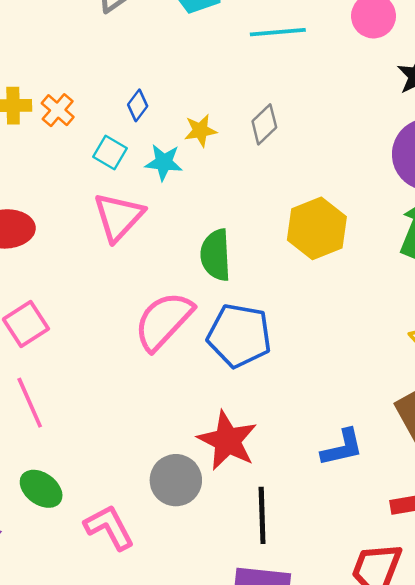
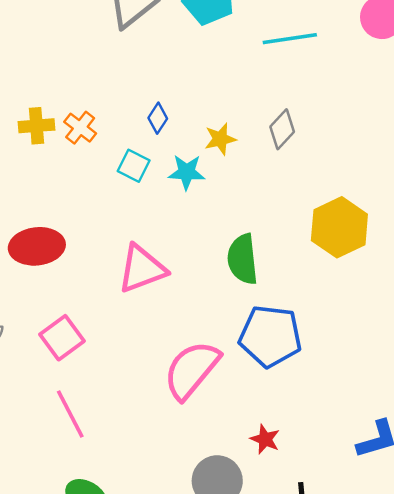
pink triangle: (119, 217) -> (142, 269), moved, turned 30
pink semicircle: (164, 321) -> (192, 370), moved
red star: (227, 441) -> (265, 439), size x0.5

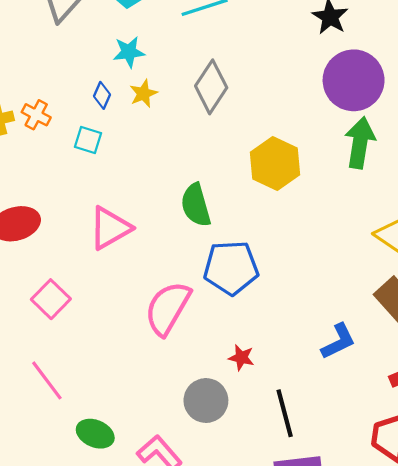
gray diamond: (282, 129) -> (211, 87), size x1.5
yellow star: (220, 139) -> (143, 94), moved
cyan star: (187, 172) -> (129, 52), moved
pink line: (70, 414) -> (47, 380), moved

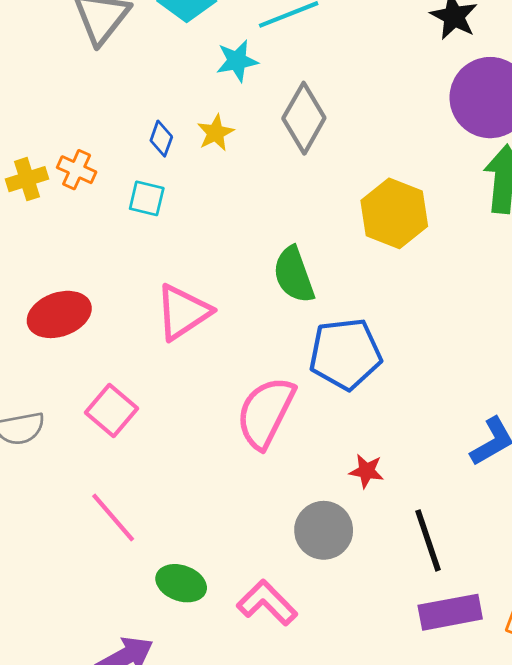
cyan star: (129, 52) -> (237, 61), moved

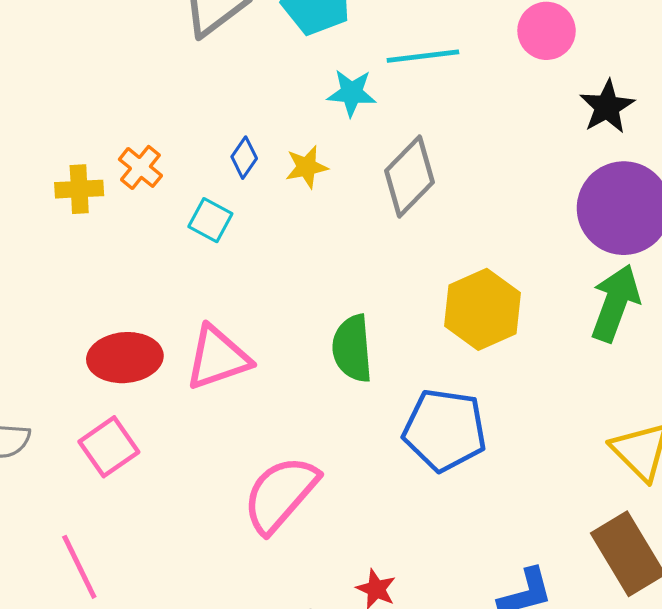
yellow cross: (27, 179) -> (79, 189), moved
red ellipse: (59, 314) -> (125, 358), moved
blue pentagon: (345, 354) -> (445, 430), moved

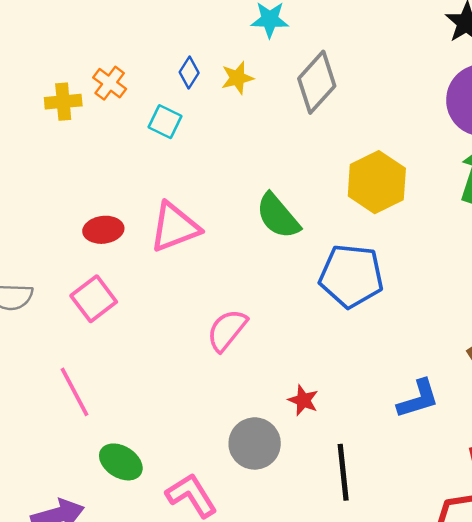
green semicircle: (352, 348) -> (278, 216), turned -33
red ellipse: (125, 358) -> (103, 230), size x0.7
pink semicircle: (280, 494) -> (227, 330), size x0.7

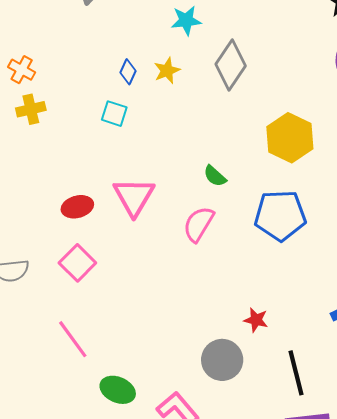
orange cross: (110, 83) -> (22, 70), moved
green semicircle: (278, 216) -> (215, 176), size x0.6
pink triangle: (175, 227) -> (134, 197), turned -30
pink semicircle: (227, 330) -> (199, 224), moved

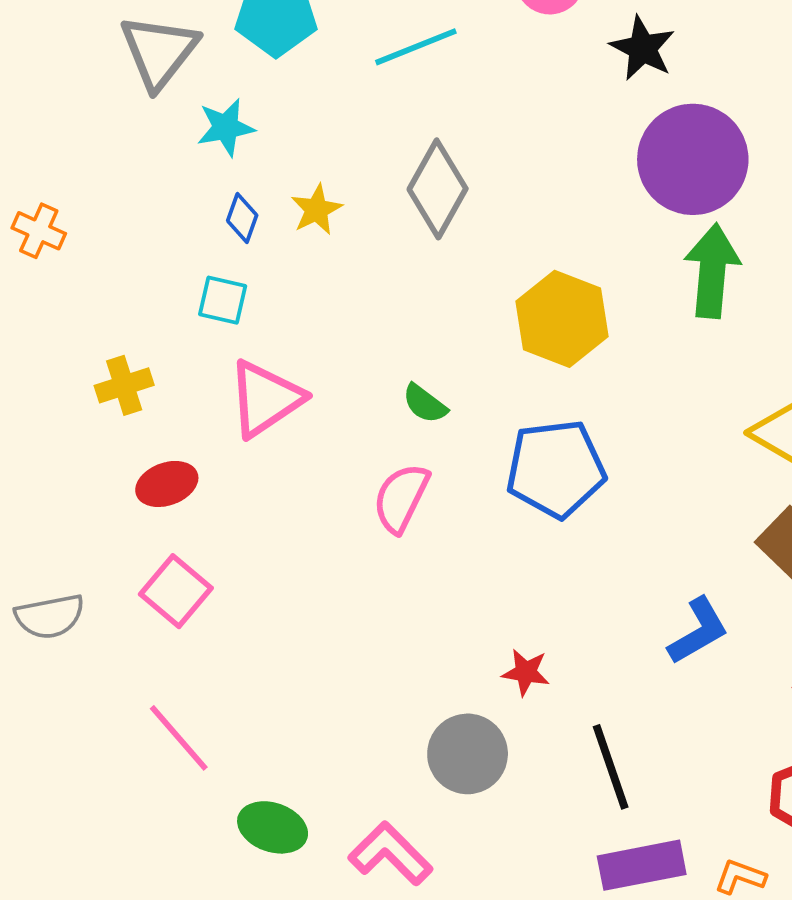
cyan star: (186, 20) -> (226, 127), moved
yellow cross: (31, 109) -> (124, 385), moved
pink triangle: (134, 197) -> (265, 399), moved, turned 30

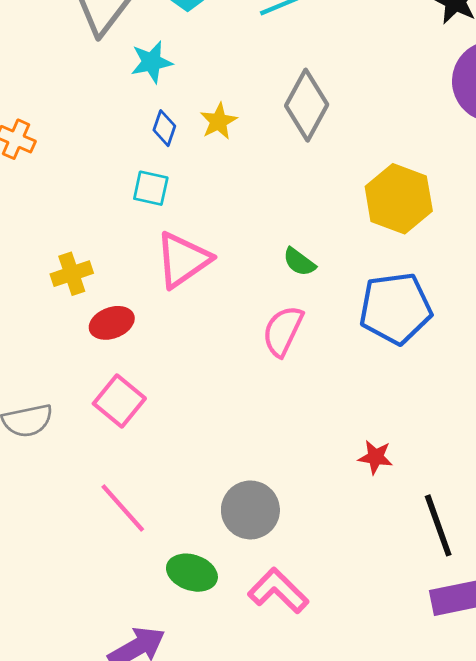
yellow cross: (124, 385) -> (72, 274), moved
gray circle: (468, 754) -> (250, 510), moved

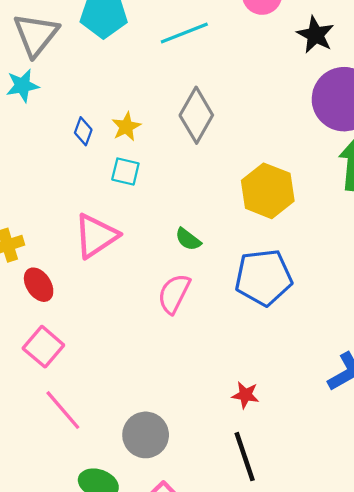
cyan star: (152, 62) -> (22, 86), moved
cyan square: (151, 188) -> (125, 172), moved
red ellipse: (112, 323) -> (39, 285), turned 76
pink line: (123, 508) -> (63, 410), moved
black line: (438, 525) -> (245, 457), moved

